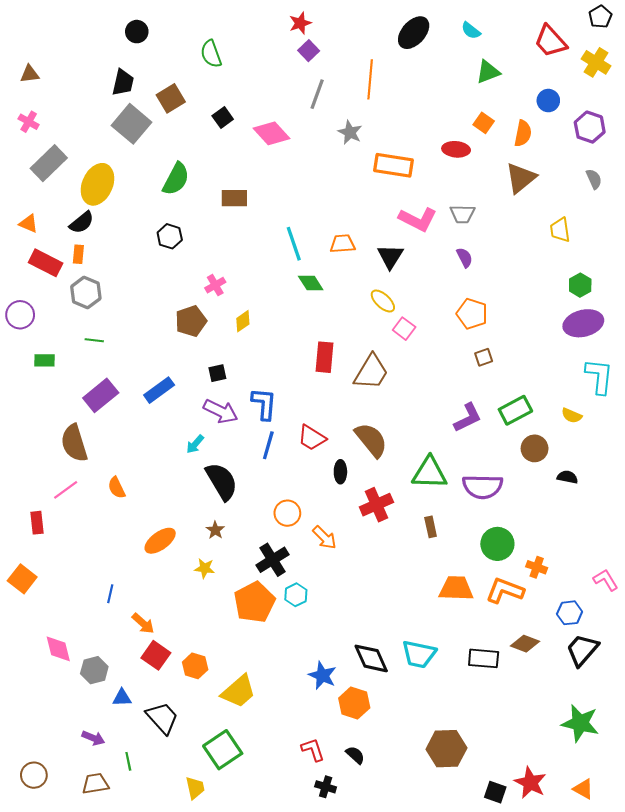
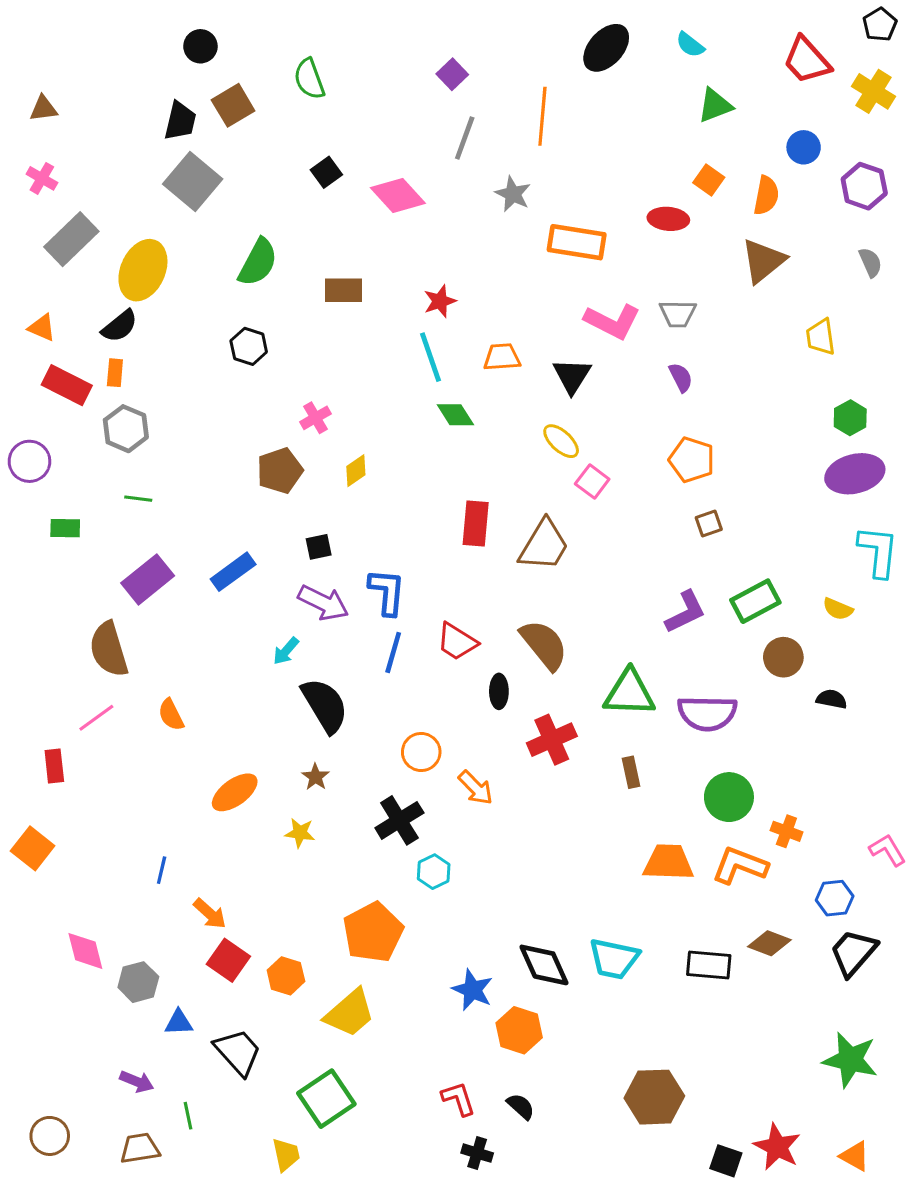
red star: (300, 23) -> (440, 301), moved
brown square: (171, 98) -> (233, 105), moved
orange pentagon: (255, 602) -> (373, 932), moved

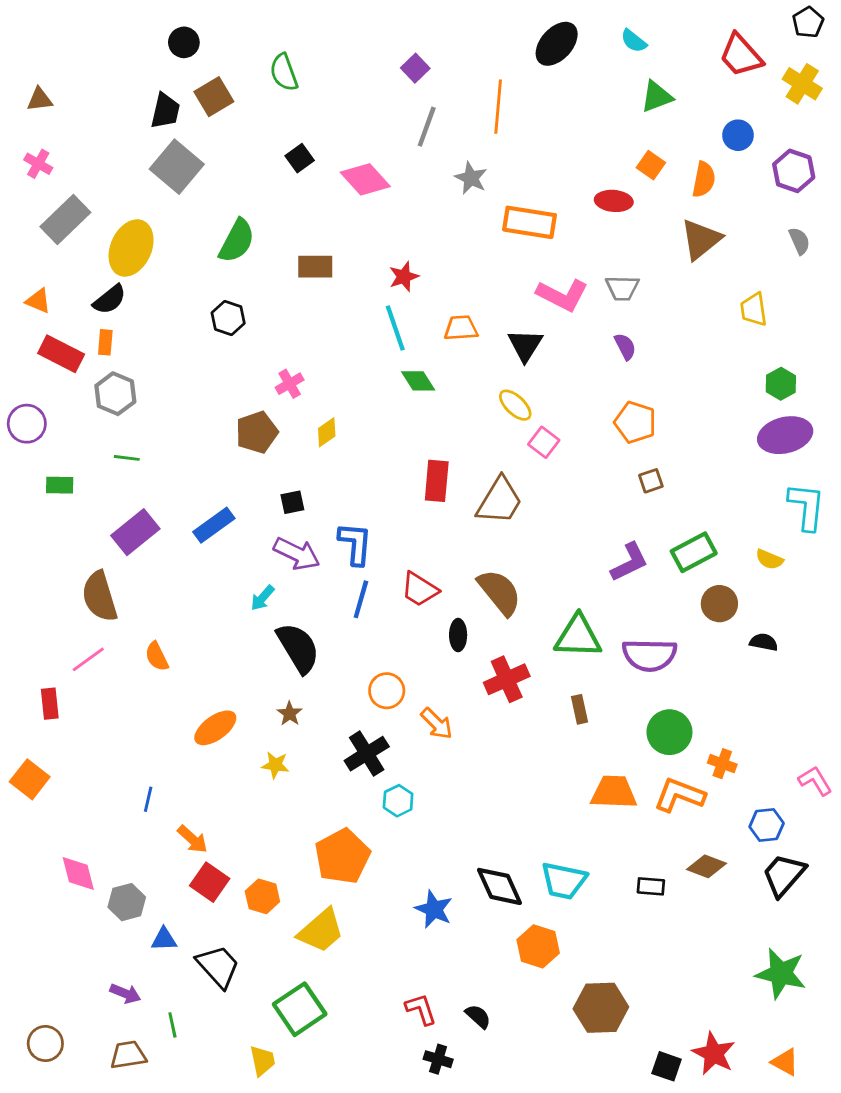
black rectangle: (709, 965) -> (651, 886), size x0.7
orange hexagon: (519, 1030) -> (538, 946), moved

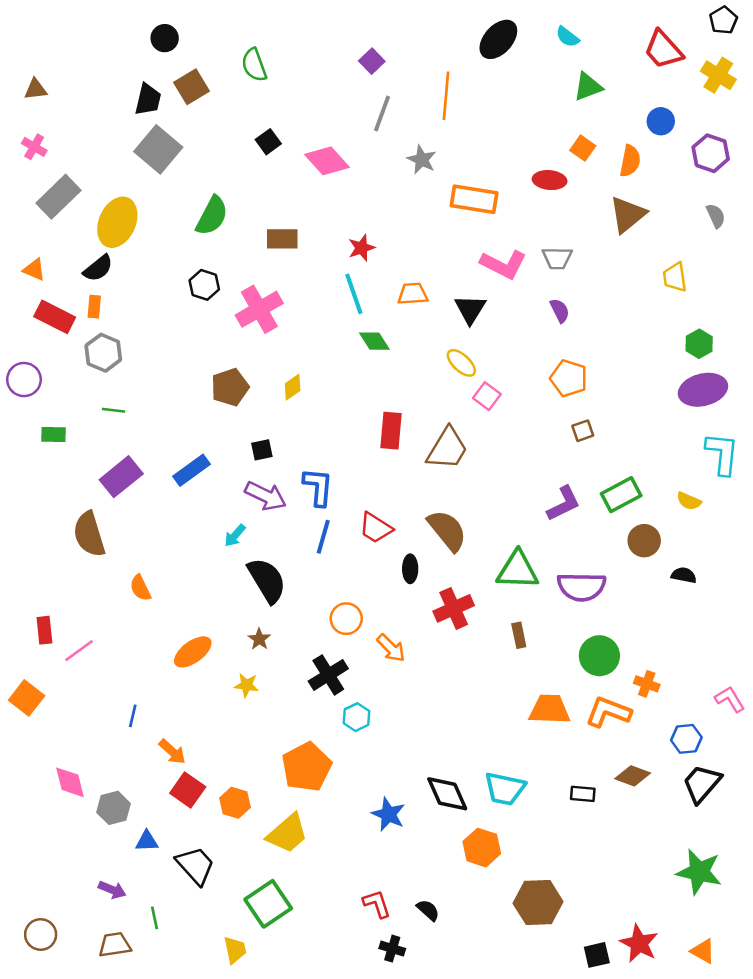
pink cross: (290, 384) -> (259, 309), moved, size x1.8
pink line: (88, 659) -> (79, 651), moved
black square: (667, 1066) -> (597, 955), turned -32

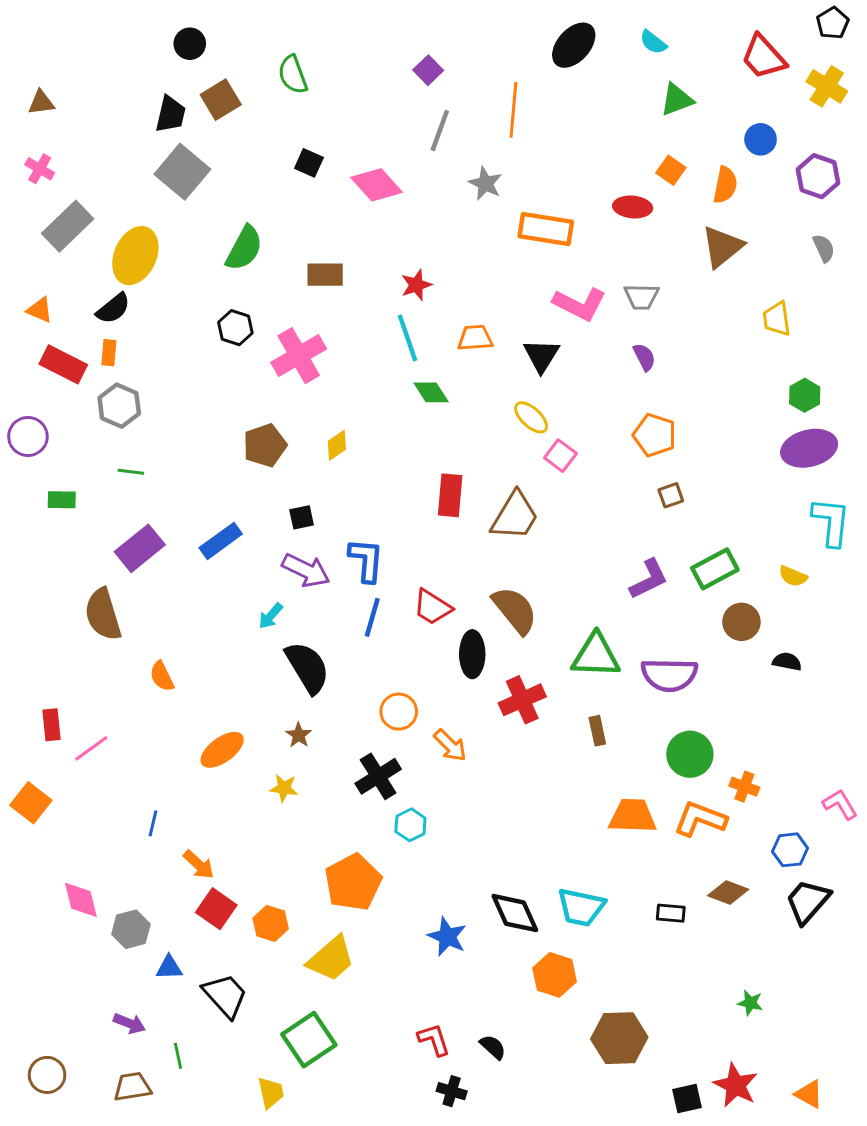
black square: (268, 142) -> (309, 163), turned -30
black ellipse: (410, 569) -> (472, 654), size x1.4
green star: (699, 872) -> (750, 1003), moved, size x0.5

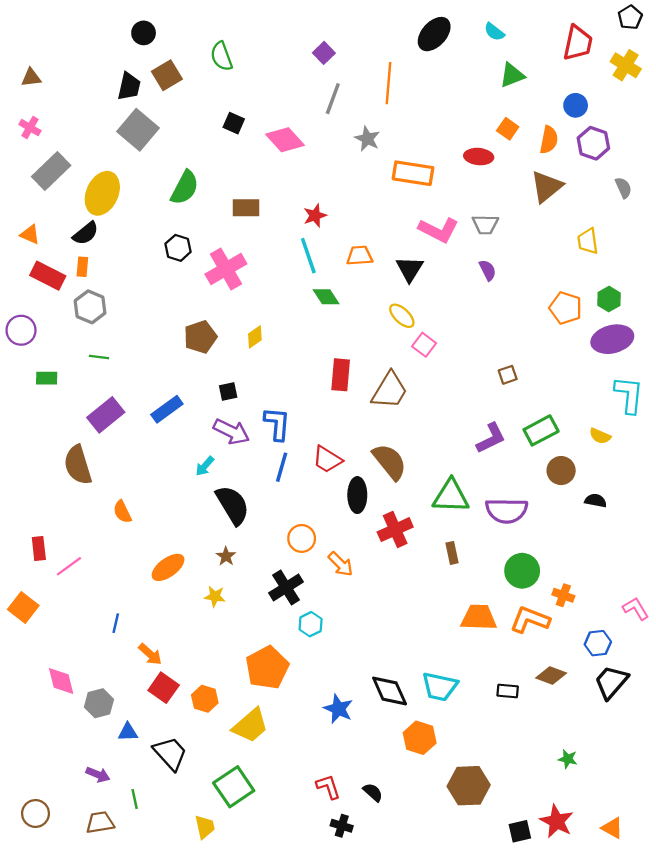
red trapezoid: (763, 57) -> (578, 43), turned -126
purple hexagon: (818, 176) -> (593, 143), moved
orange pentagon: (655, 435) -> (566, 308), moved

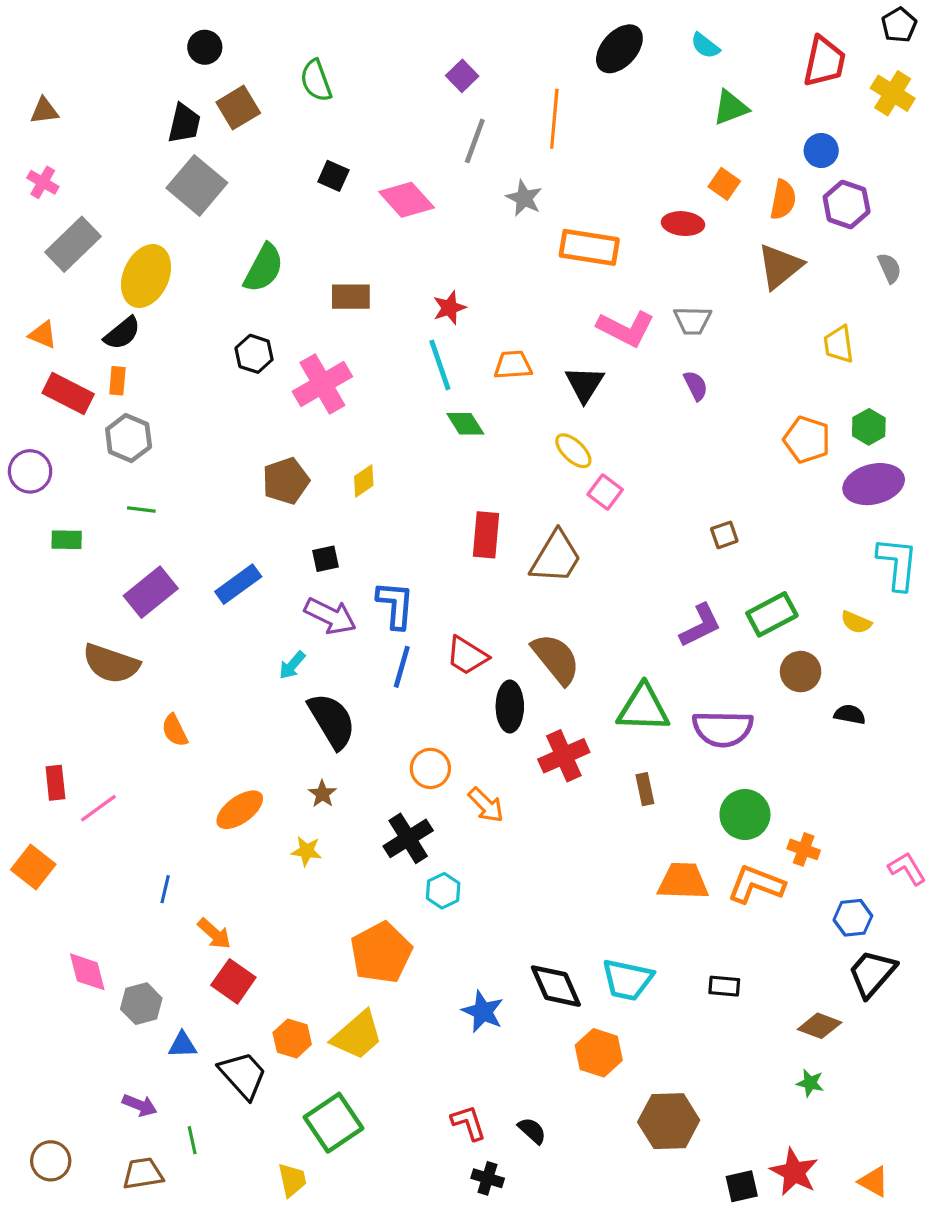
brown semicircle: (78, 465) -> (111, 664), turned -54
brown diamond: (551, 675) -> (820, 1026), moved
orange hexagon: (205, 699) -> (292, 1039), moved

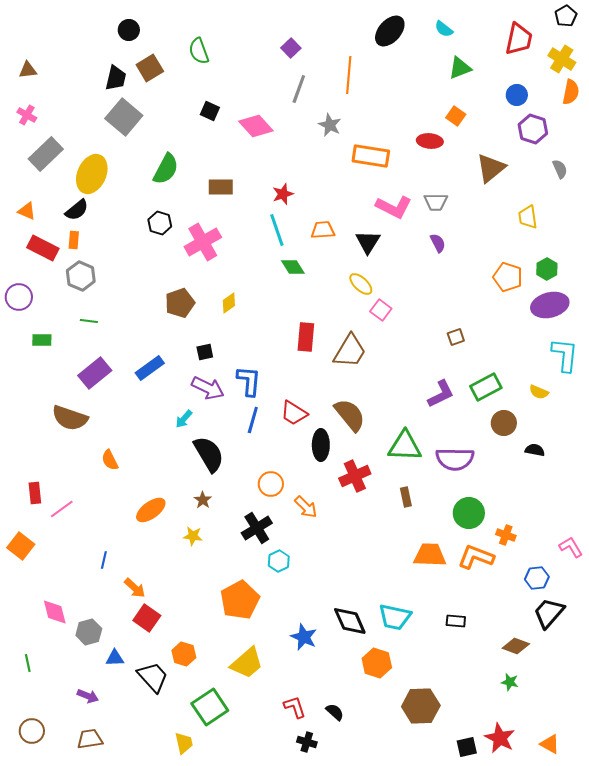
orange semicircle: (783, 200) -> (571, 92), moved
yellow trapezoid: (357, 1035) -> (247, 663), moved
green line: (192, 1140) -> (28, 663), moved

